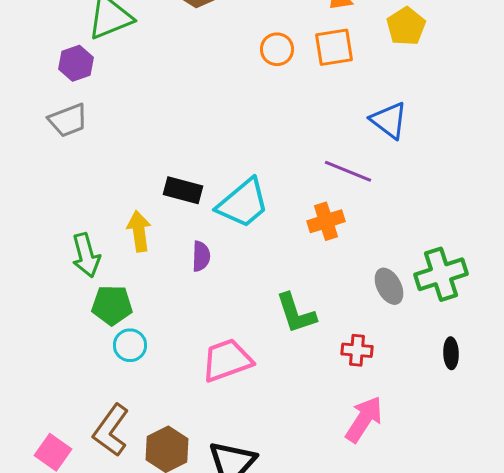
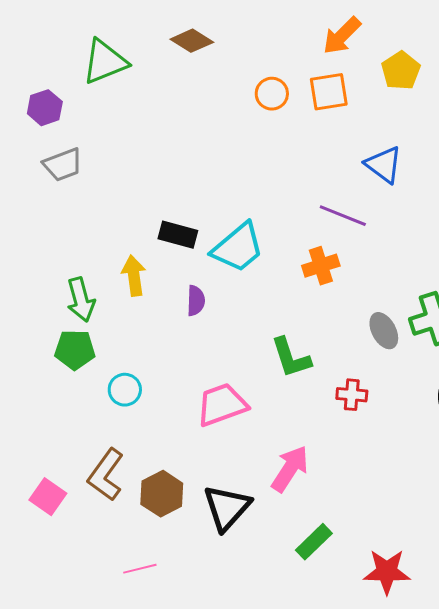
purple hexagon: (76, 63) -> (45, 108), moved
green pentagon: (112, 305) -> (75, 350), moved
pink arrow: (364, 419) -> (290, 469), moved

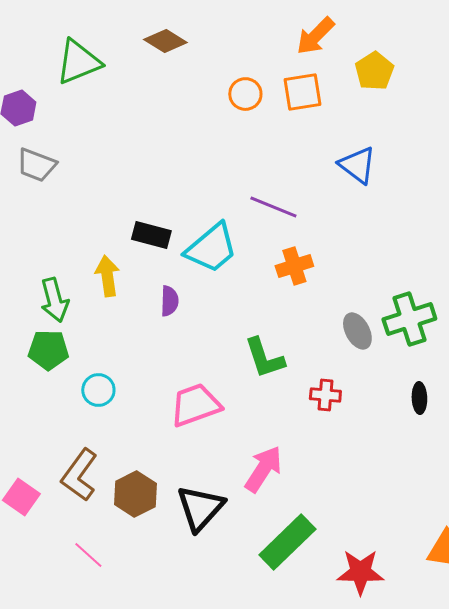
gray trapezoid: (63, 165) -> (36, 165), turned 42
purple line: (343, 216) -> (273, 207), moved
green rectangle: (314, 542) -> (287, 542), size x1.5
pink line: (140, 569) -> (88, 555), moved, turned 56

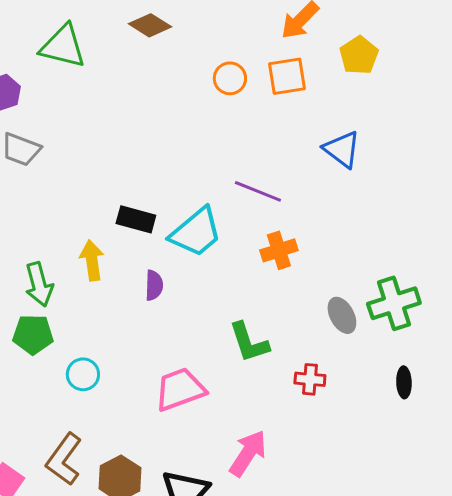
green triangle: (78, 62) -> (63, 46), turned 36

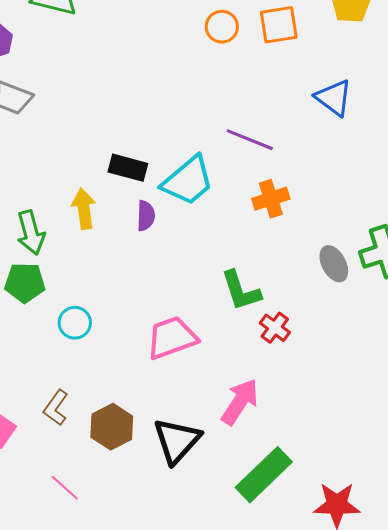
purple semicircle: (154, 285) -> (146, 216), moved
red cross: (310, 379) -> (275, 328), moved, turned 32
brown L-shape: (64, 459) -> (56, 408), size x0.7

